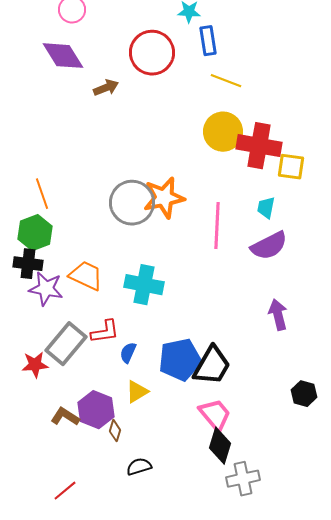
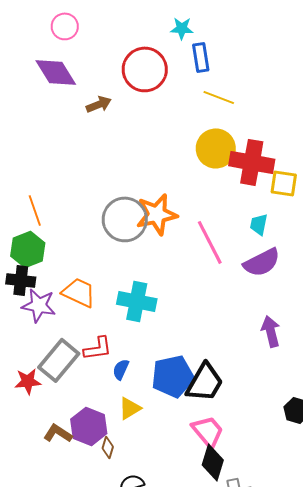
pink line: (217, 226) -> (210, 242), turned -30

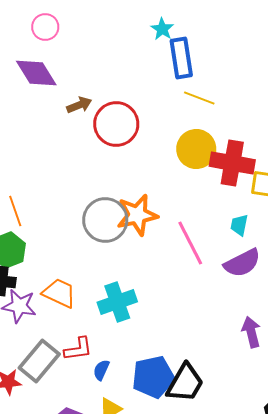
cyan star: (182, 28) -> (162, 29), turned 30
blue rectangle: (201, 57) -> (181, 58), size x1.4
red circle: (145, 69) -> (116, 124), moved
cyan cross: (137, 301) -> (117, 302), turned -30

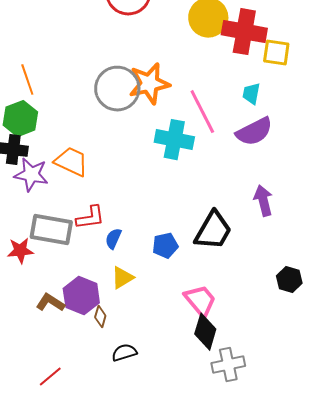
cyan cross: (117, 302) -> (174, 140), moved, turned 30
gray rectangle: (39, 361) -> (51, 230), turned 60
blue pentagon: (153, 377) -> (165, 246), size x0.6
black trapezoid: (185, 383) -> (213, 231), moved

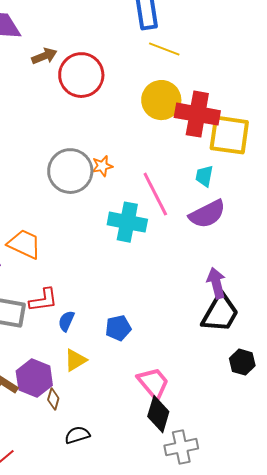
yellow square: (276, 53) -> (229, 135), size x1.5
orange star: (149, 84) -> (102, 166), size x0.5
black trapezoid: (213, 231) -> (220, 313), moved

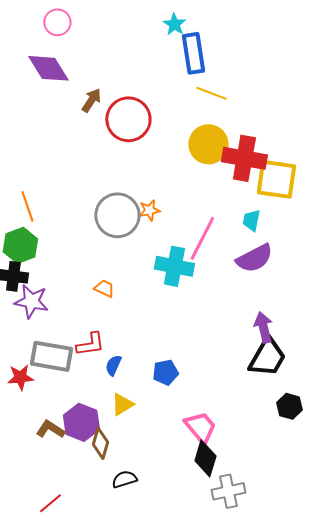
brown arrow: (44, 56) -> (91, 100), turned -35
pink line: (155, 194) -> (202, 238), turned 54
orange trapezoid: (24, 244) -> (104, 288), moved, size x0.6
brown diamond: (53, 399) -> (100, 443), size x1.4

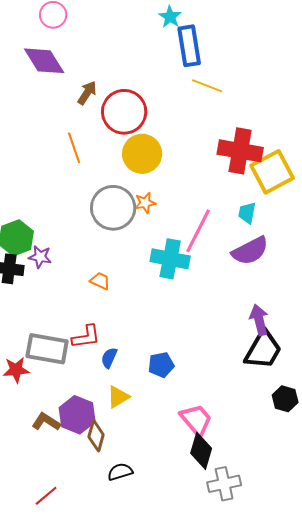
yellow circle: (208, 144) -> (142, 154), moved
yellow square: (276, 179) -> (272, 172), turned -36
orange line: (27, 206) -> (74, 148), moved
purple star: (31, 301) -> (40, 257), moved, size x0.7

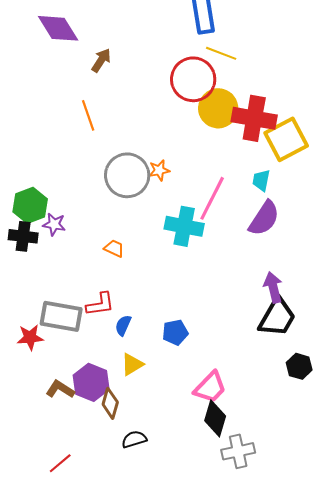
red circle: (124, 112) -> (193, 79), moved
yellow circle: (142, 154) -> (218, 108), moved
purple semicircle: (250, 251) -> (264, 218), turned -30
pink trapezoid: (196, 420) -> (210, 387), turned 84

